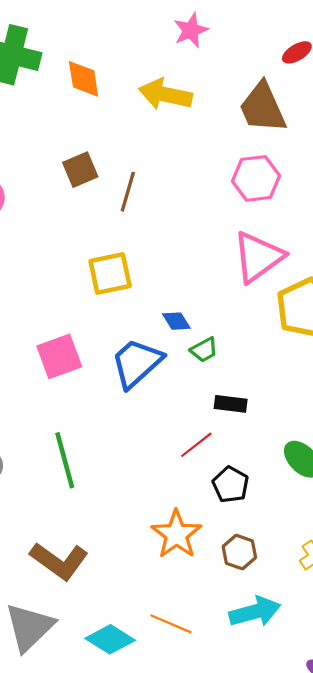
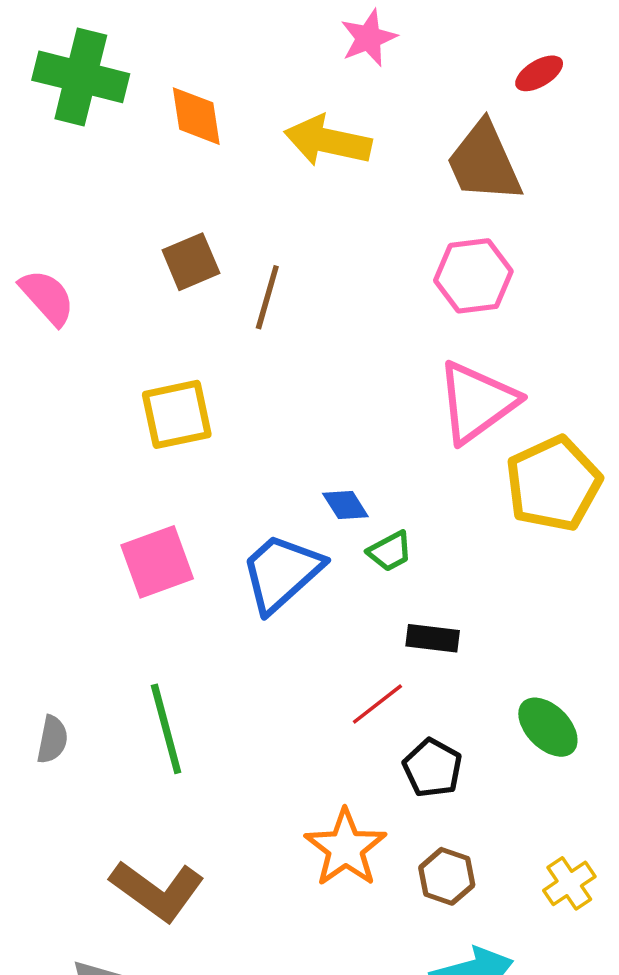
yellow square: (110, 273) -> (177, 414), moved

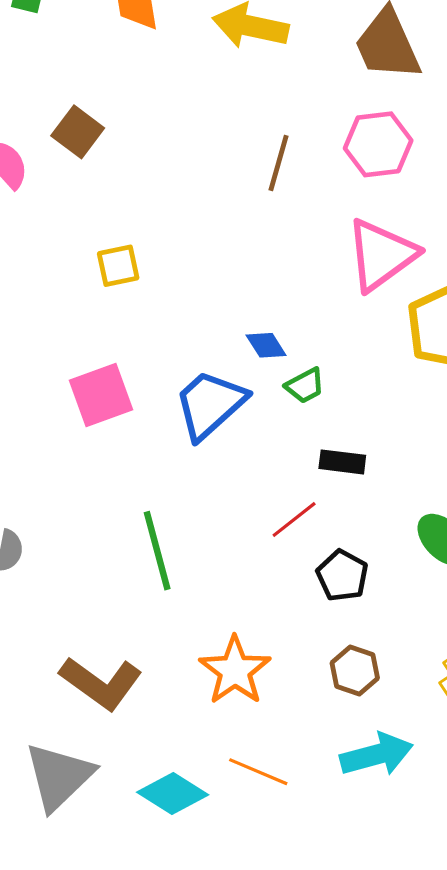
brown square: (191, 262) -> (78, 132), moved, turned -30
brown line: (267, 297) -> (278, 163), moved
yellow square: (177, 414) -> (118, 266), size x0.7
green line: (166, 729) -> (157, 551), moved
orange star: (345, 848) -> (235, 671), moved

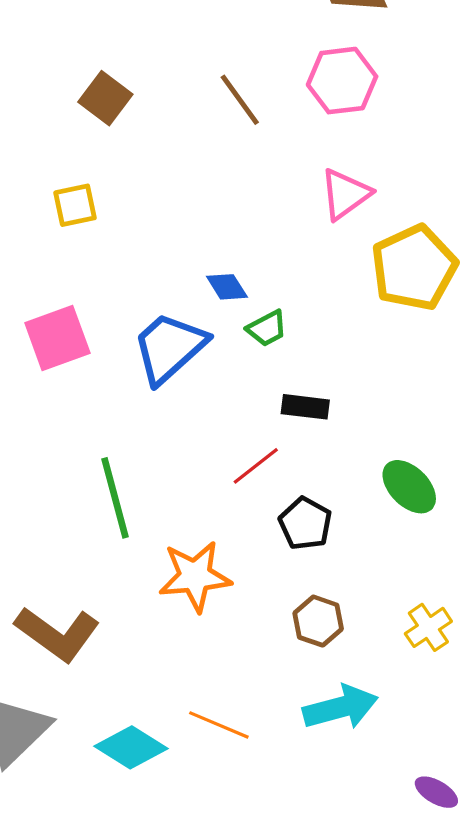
brown square: (78, 132) -> (105, 98), moved
brown line: (278, 163) -> (240, 100), turned -52
pink triangle: (381, 255) -> (345, 194), size x0.7
orange star: (235, 671) -> (195, 576), moved, turned 30

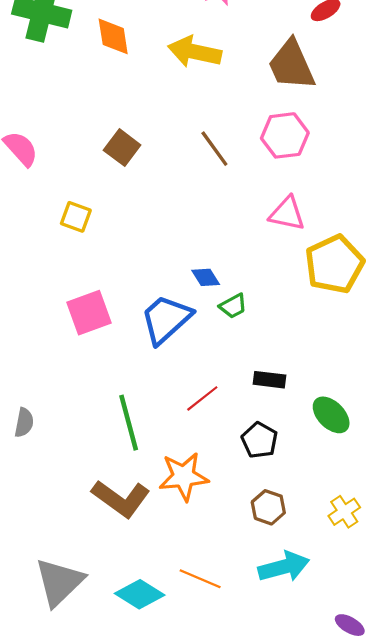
pink triangle: (345, 194) -> (287, 214), turned 48
yellow square: (75, 205) -> (76, 217), moved, turned 32
black rectangle: (305, 407) -> (269, 380), moved
red line: (256, 466) -> (202, 398), moved
brown L-shape: (57, 634) -> (121, 499), moved

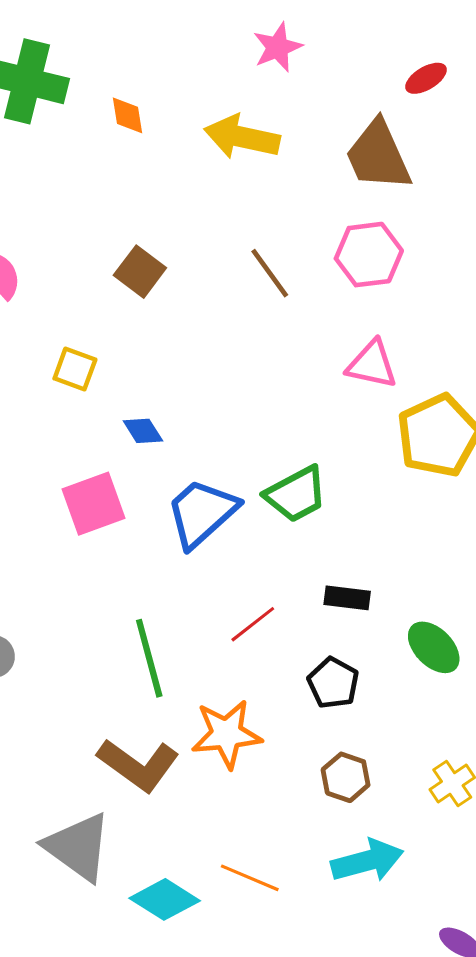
orange diamond: (113, 36) -> (128, 115), size x0.7
blue diamond: (206, 277) -> (143, 431), moved
green trapezoid: (233, 306) -> (296, 494), size x1.6
gray triangle: (59, 582) -> (78, 847), moved, turned -40

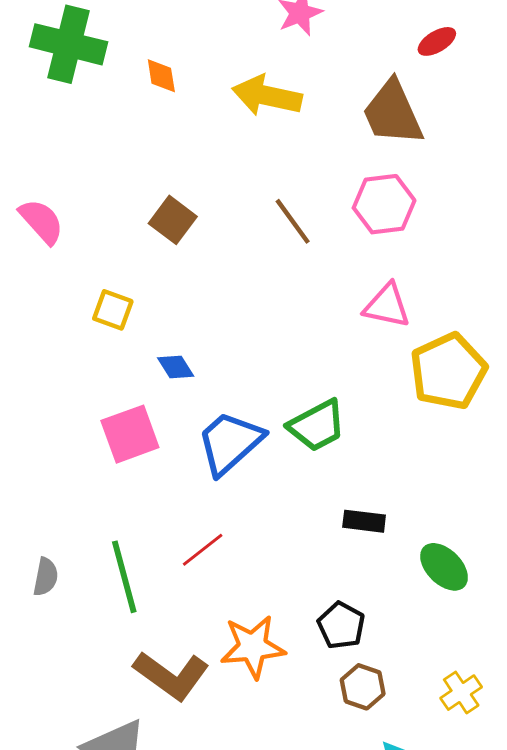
red line: (253, 624) -> (203, 550), moved
green line: (149, 658) -> (124, 577), moved
black pentagon: (333, 683) -> (341, 625), moved

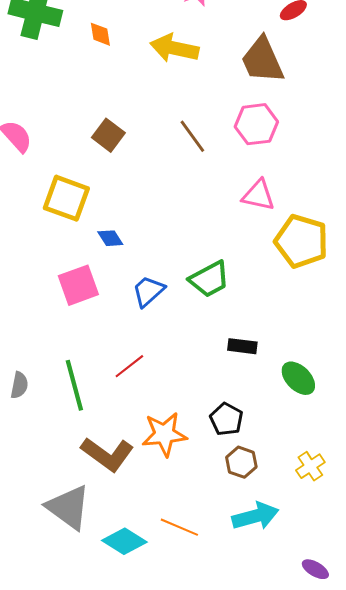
yellow square: (113, 310) -> (66, 198), size x1.6
yellow pentagon: (448, 371) -> (301, 241), turned -30
blue trapezoid: (230, 443) -> (148, 291), size x0.7

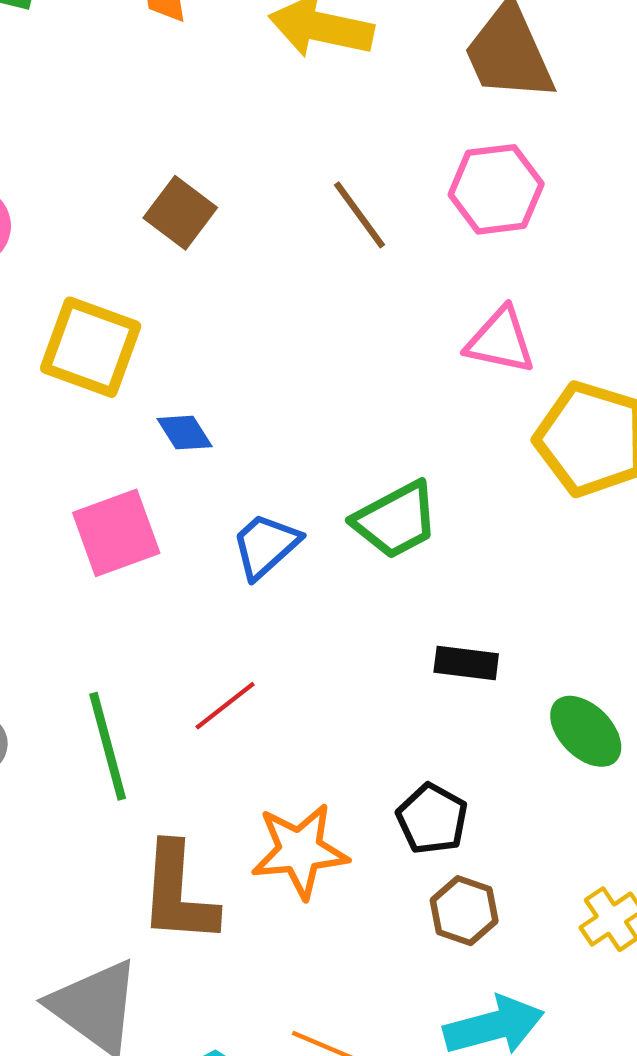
brown L-shape: (107, 454) -> (178, 893), turned 58

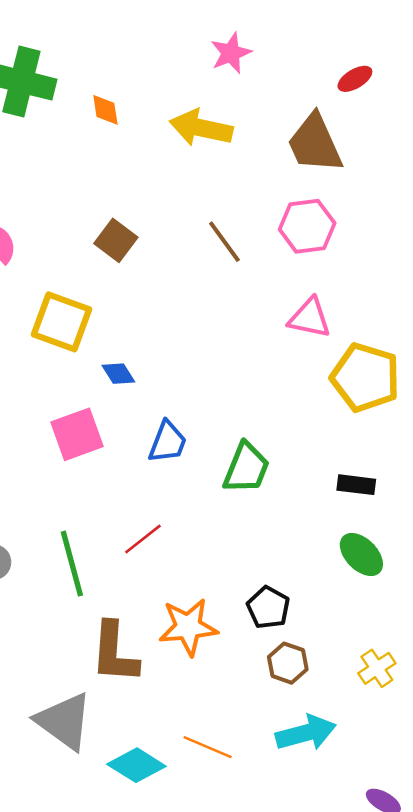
green trapezoid: (396, 520) -> (246, 468), moved, turned -40
blue trapezoid: (266, 546) -> (168, 442), turned 153
black rectangle: (466, 663) -> (356, 485), moved

